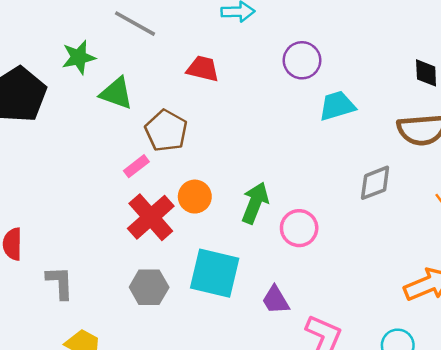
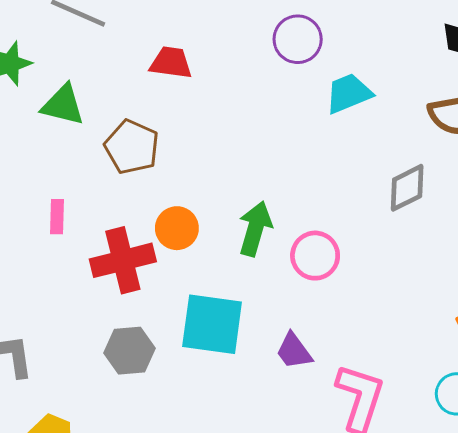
pink rectangle: (136, 166) -> (57, 217), moved, turned -45
red cross: (151, 217) -> (123, 260), turned 33

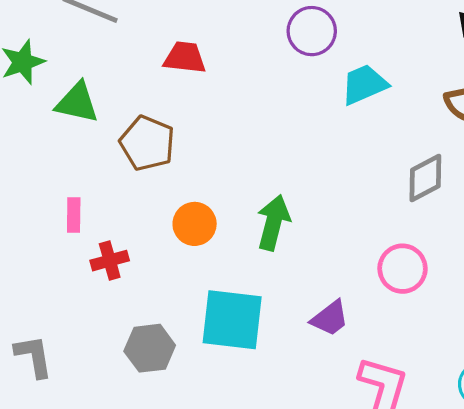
pink circle: (315, 256) -> (403, 269), moved
red cross: (123, 260) -> (110, 261), moved, size x0.6
purple trapezoid: (294, 351) -> (330, 318), moved, turned -90

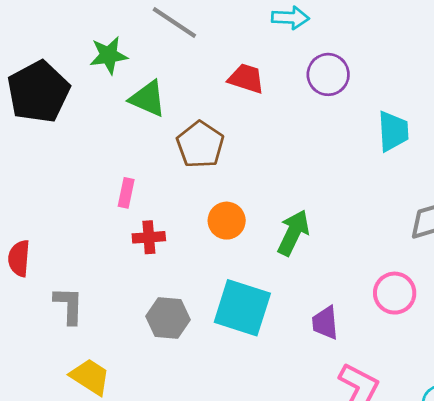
purple circle: (312, 31) -> (328, 74), moved
cyan trapezoid: (364, 84) -> (393, 131), turned 99
purple trapezoid: (330, 318) -> (325, 323), turned 111

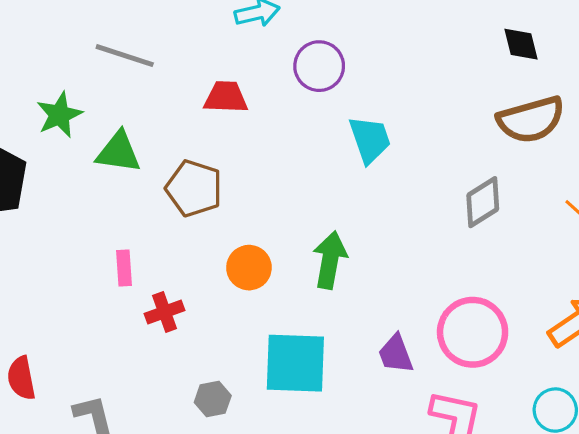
cyan trapezoid: (393, 131) -> (370, 140), moved
pink circle: (395, 293) -> (473, 332), moved, size x1.4
gray hexagon: (168, 318) -> (213, 399), size x0.7

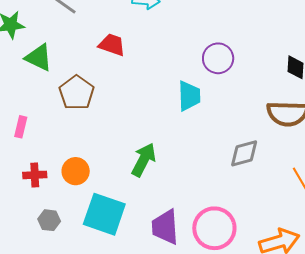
purple circle: (319, 66) -> (218, 58), moved
orange circle: (249, 268) -> (76, 171), moved
red cross: (165, 312) -> (35, 175), moved
purple trapezoid: (396, 354) -> (165, 227), size x1.4

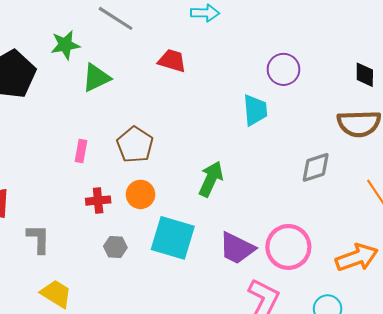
green triangle: (39, 58) -> (96, 78), turned -48
brown pentagon: (77, 93) -> (135, 145), moved
purple trapezoid: (165, 227) -> (237, 248), turned -57

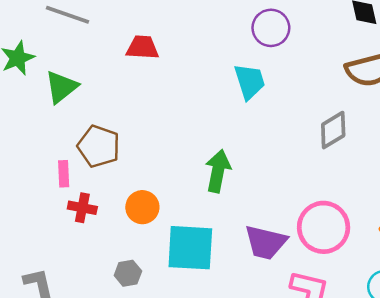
brown pentagon: (135, 145) -> (99, 146), moved
red cross: (98, 201) -> (82, 208), moved, turned 30

